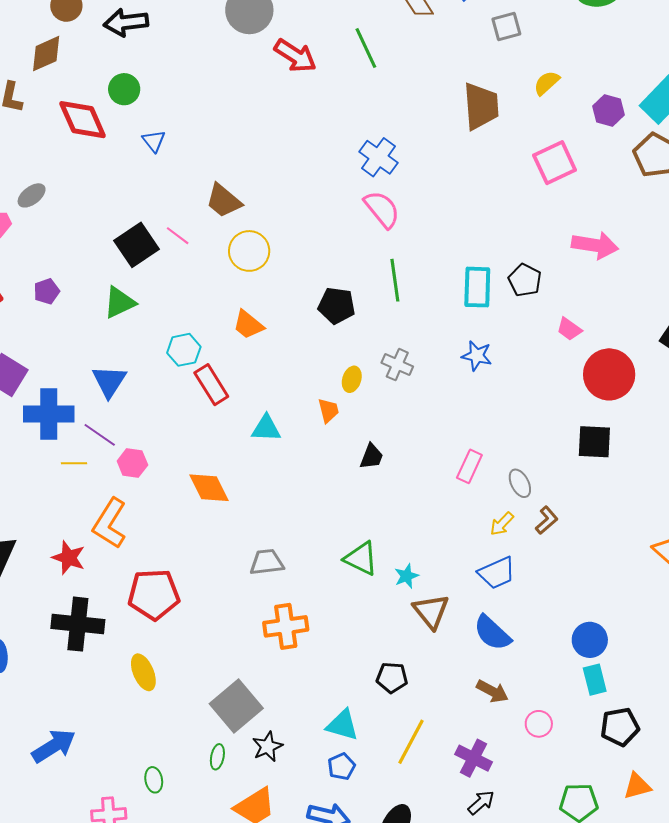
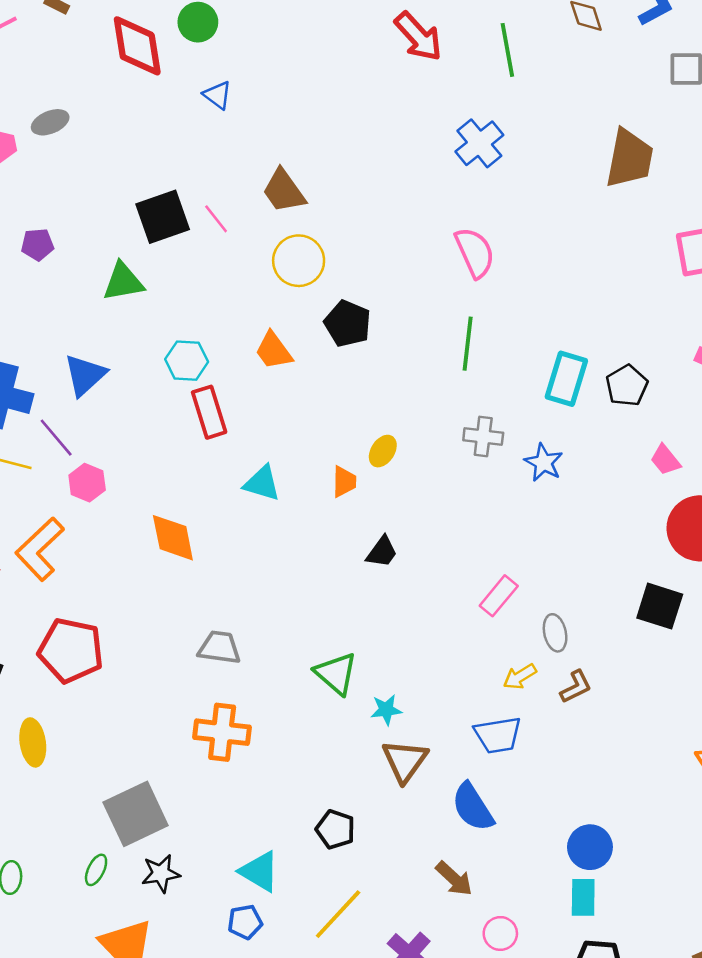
blue triangle: (154, 141) -> (217, 95), turned -30
blue cross: (379, 157) -> (479, 143), moved
black pentagon: (337, 306) -> (348, 324), moved
gray cross: (397, 365) -> (483, 436), moved, turned -32

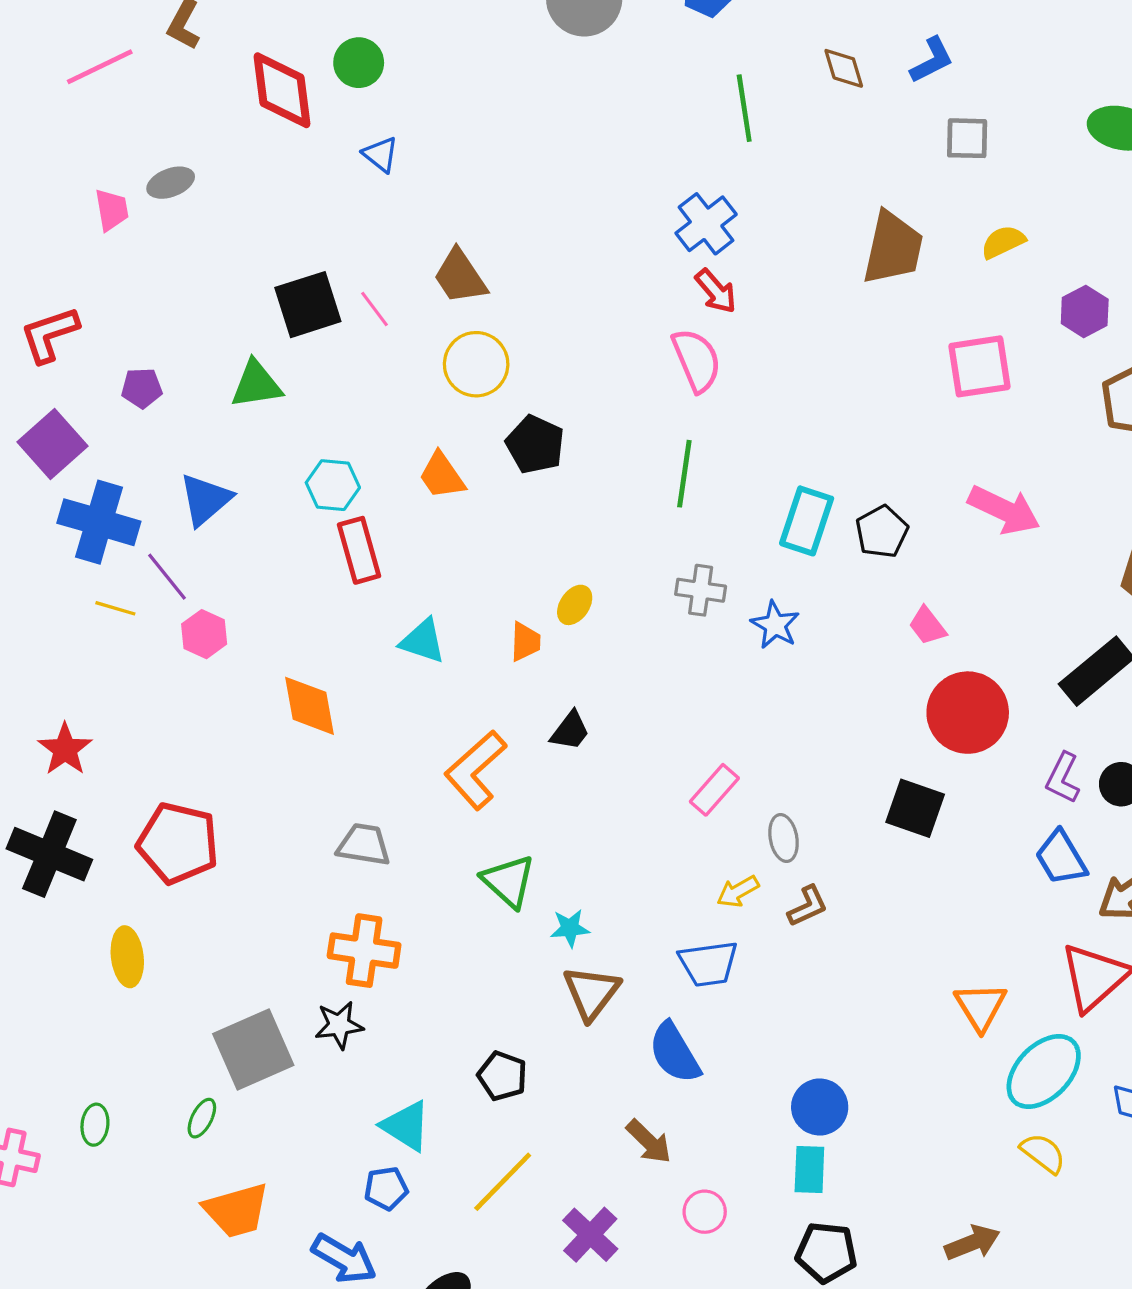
red arrow: (418, 37) -> (716, 291), moved, size x0.7
purple pentagon: (37, 245) -> (142, 388), moved
orange L-shape: (40, 549) -> (475, 770), moved
black star: (161, 874) -> (339, 1025), moved

